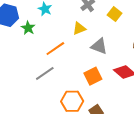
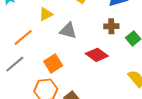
orange square: (93, 76) -> (53, 63), moved

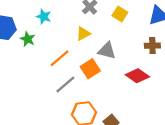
orange square: (53, 63) -> (90, 69), moved
gray line: (15, 64) -> (65, 85), moved

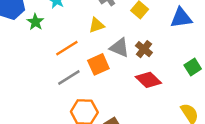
brown cross: (152, 46) -> (144, 49), moved, turned 32

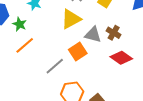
yellow triangle: (97, 25) -> (71, 19), size x1.5
orange line: (67, 48) -> (25, 45), moved

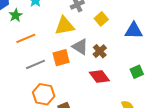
orange line: (25, 45) -> (26, 38), moved

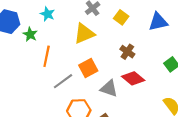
orange line: (26, 38) -> (47, 56), turned -42
gray triangle: (80, 47) -> (109, 88), moved

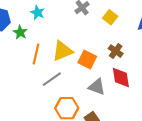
yellow triangle: (84, 34) -> (62, 51), moved
orange square: (88, 68) -> (87, 60), moved, turned -36
red diamond: (133, 78) -> (121, 77), turned 40

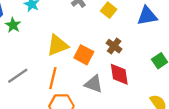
orange line: (36, 54) -> (53, 78), moved
gray line: (52, 79) -> (18, 76), moved

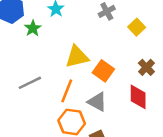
brown cross: (114, 46) -> (146, 67), moved
gray triangle: (94, 84) -> (97, 102), moved

